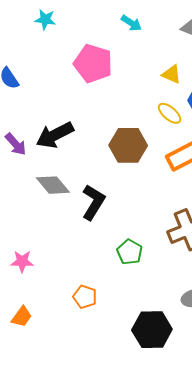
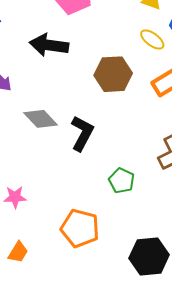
black arrow: (55, 135) -> (49, 45), moved, turned 39
orange pentagon: (85, 297) -> (80, 228), size x1.6

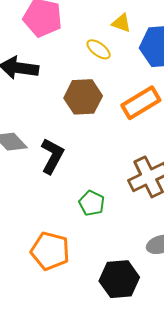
yellow ellipse: (152, 40) -> (99, 49), moved

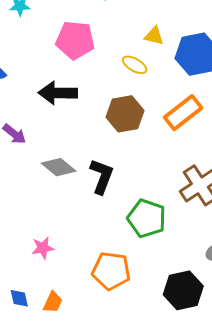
green pentagon: (92, 203) -> (147, 218), size x1.5

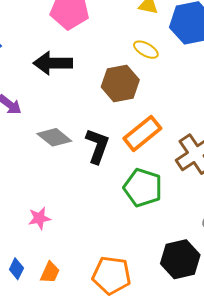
yellow ellipse: (135, 65) -> (146, 50), moved
orange rectangle: (183, 113) -> (142, 133), moved
orange pentagon: (111, 271) -> (112, 275), moved
blue diamond: (19, 298) -> (16, 269), turned 40

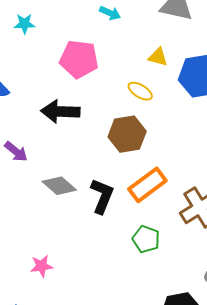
yellow ellipse: (146, 50) -> (140, 91), moved
green pentagon: (143, 188) -> (146, 239), size x0.7

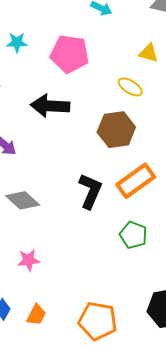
cyan star: (24, 24) -> (17, 42), moved
gray diamond: (59, 186) -> (23, 200), moved

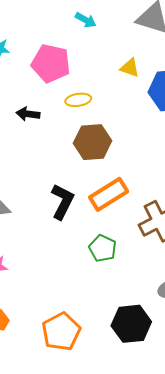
yellow ellipse: (130, 87) -> (78, 100), moved, turned -45
black arrow: (50, 106) -> (28, 114), size x0.6
orange pentagon: (98, 321) -> (61, 332), turned 30

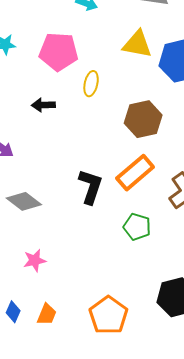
yellow triangle: (130, 68) -> (137, 44), size x1.5
yellow ellipse: (78, 100) -> (91, 84), turned -60
brown hexagon: (92, 142) -> (143, 119), moved

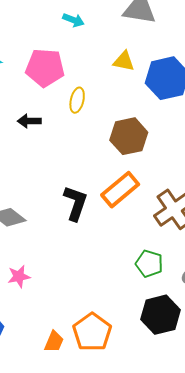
yellow triangle: (137, 44) -> (124, 61), size x0.7
green pentagon: (137, 227) -> (149, 264), moved
orange trapezoid: (47, 314) -> (54, 342), moved

